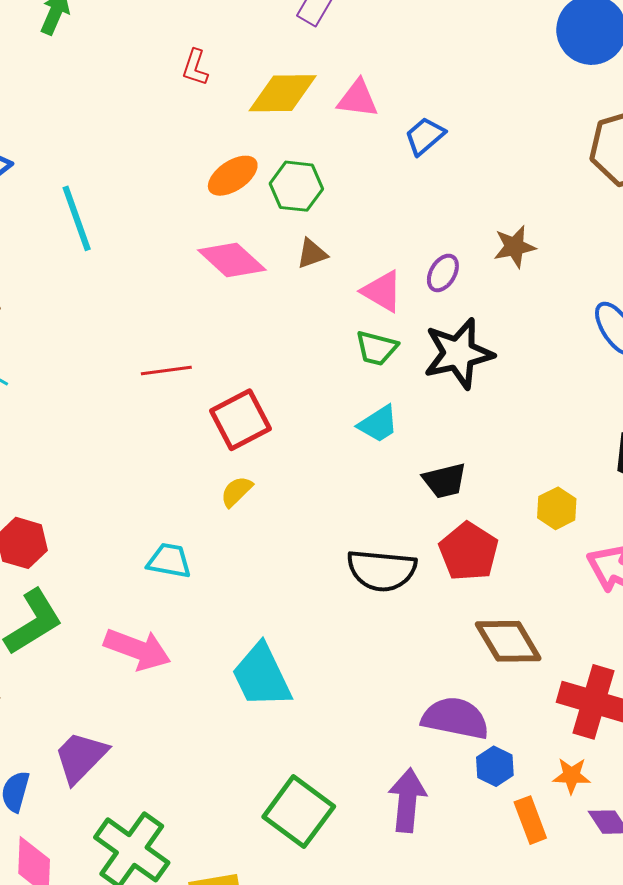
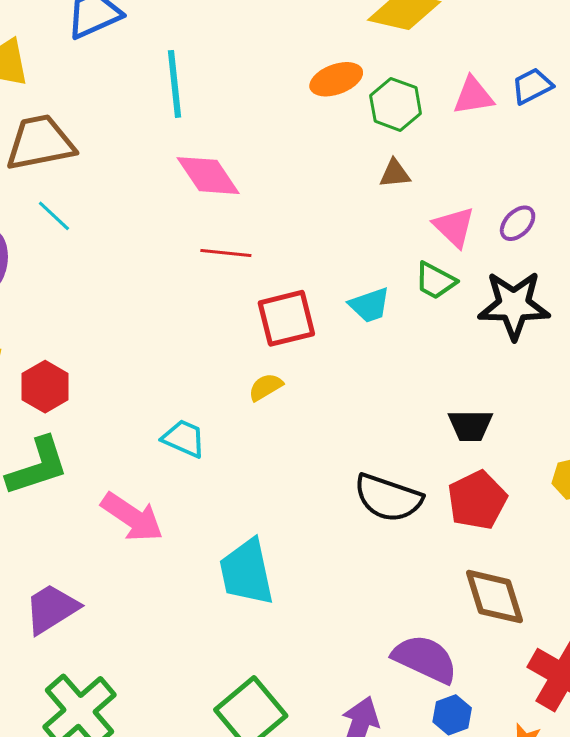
pink triangle: (358, 99) -> (473, 96), moved, turned -30
pink diamond: (232, 260) -> (208, 176), moved
cyan trapezoid: (378, 424) -> (370, 305), moved

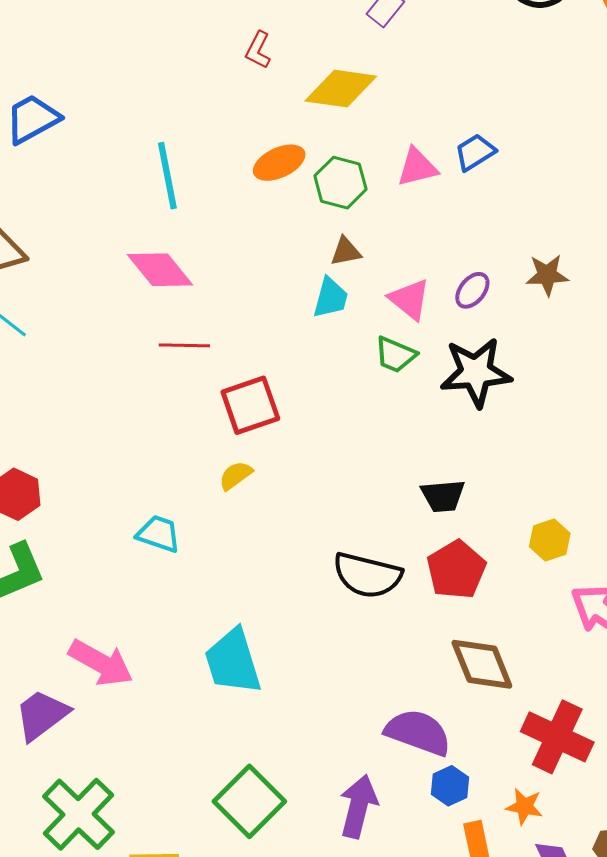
cyan line: (174, 84) -> (167, 176), moved
cyan trapezoid: (370, 305) -> (330, 298), moved, turned -51
pink arrow: (132, 517) -> (101, 663), moved

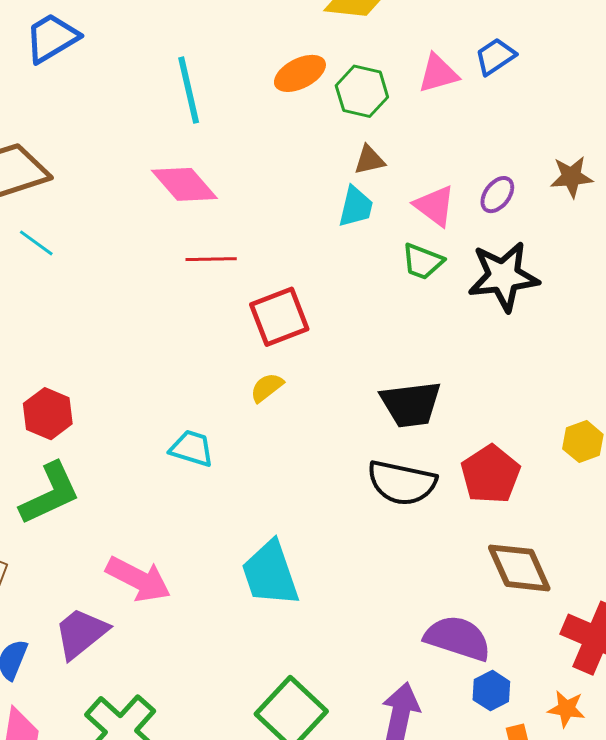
black trapezoid: (443, 496) -> (411, 404), moved, size x1.4

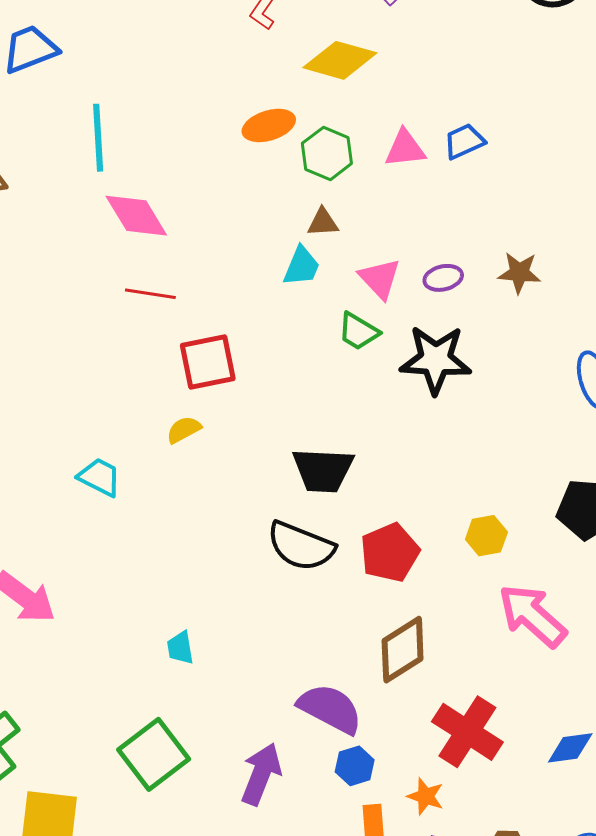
cyan line: (189, 90) -> (98, 138), moved
purple ellipse: (497, 195) -> (443, 278), turned 30
brown diamond: (519, 568) -> (403, 650), turned 72
cyan trapezoid: (270, 574) -> (180, 648), moved, size x0.5

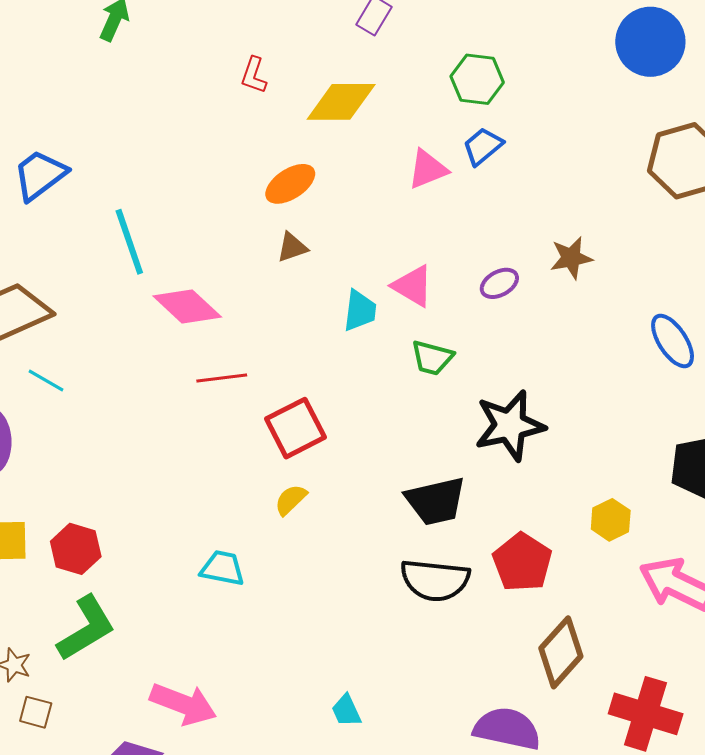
green hexagon: (327, 153) -> (477, 79), moved
brown triangle: (323, 222) -> (292, 247), moved
pink triangle: (380, 278) -> (413, 286), moved
black star: (436, 360) -> (510, 425), moved

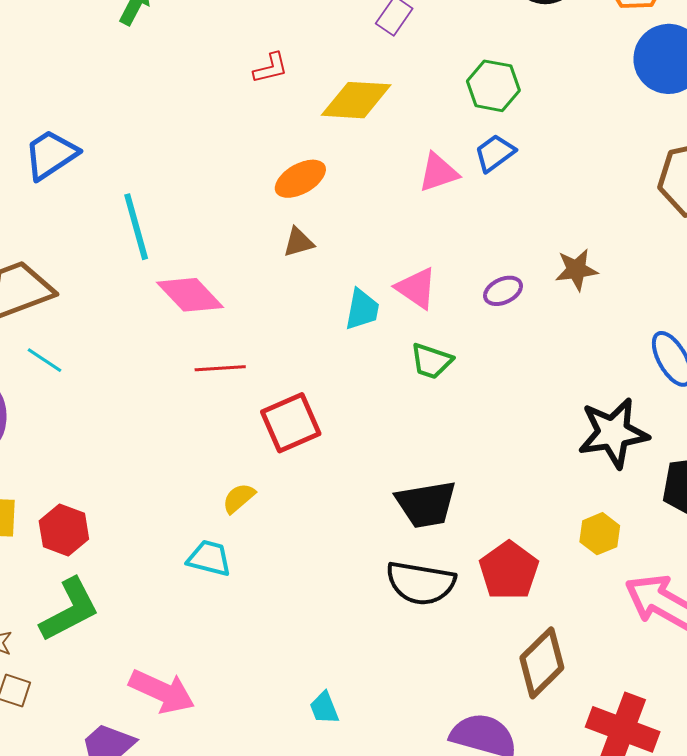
red L-shape: (254, 75) -> (271, 68), turned -126
black star: (510, 425) -> (613, 433), moved
yellow semicircle: (291, 500) -> (239, 498), moved

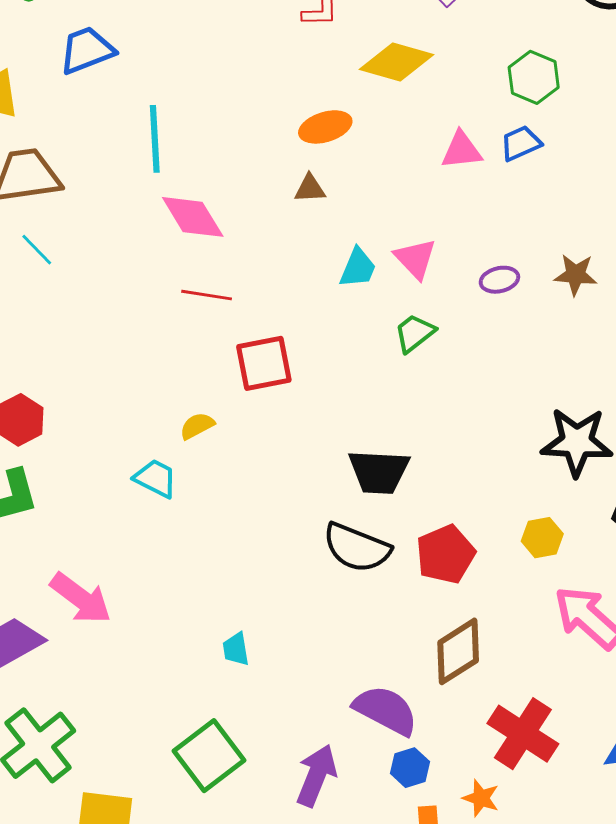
green trapezoid: (431, 361) -> (415, 333), turned 111

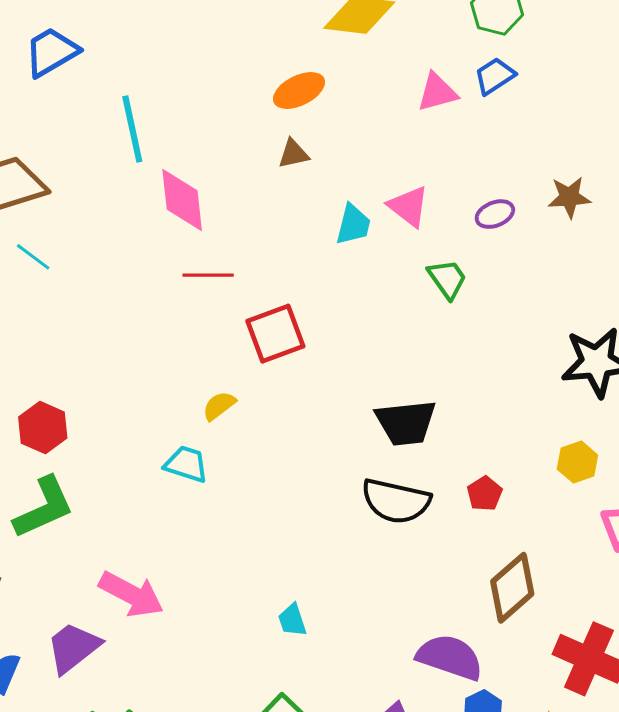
pink diamond: (193, 217) -> (182, 200), turned 34
green trapezoid: (415, 333) -> (447, 279), moved, turned 102
red pentagon: (446, 554) -> (485, 494), size x0.6

